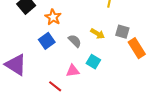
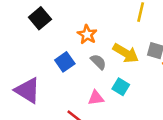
orange star: (53, 17) -> (87, 34), moved
yellow arrow: (97, 34) -> (126, 53), size x1.5

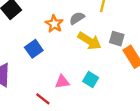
gray semicircle: (98, 62) -> (77, 18), moved, turned -77
cyan square: (121, 87) -> (91, 79), moved

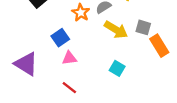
pink triangle: (62, 82) -> (69, 58), moved

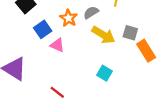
blue square: (60, 38) -> (43, 29), moved
pink triangle: (69, 58) -> (57, 45), moved, turned 32

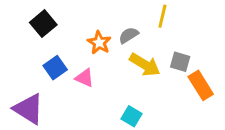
blue square: (43, 29) -> (55, 68), moved
cyan square: (105, 73) -> (132, 116), moved

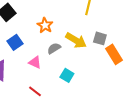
gray semicircle: (129, 35) -> (54, 48), moved
pink triangle: (84, 78) -> (35, 62), moved

